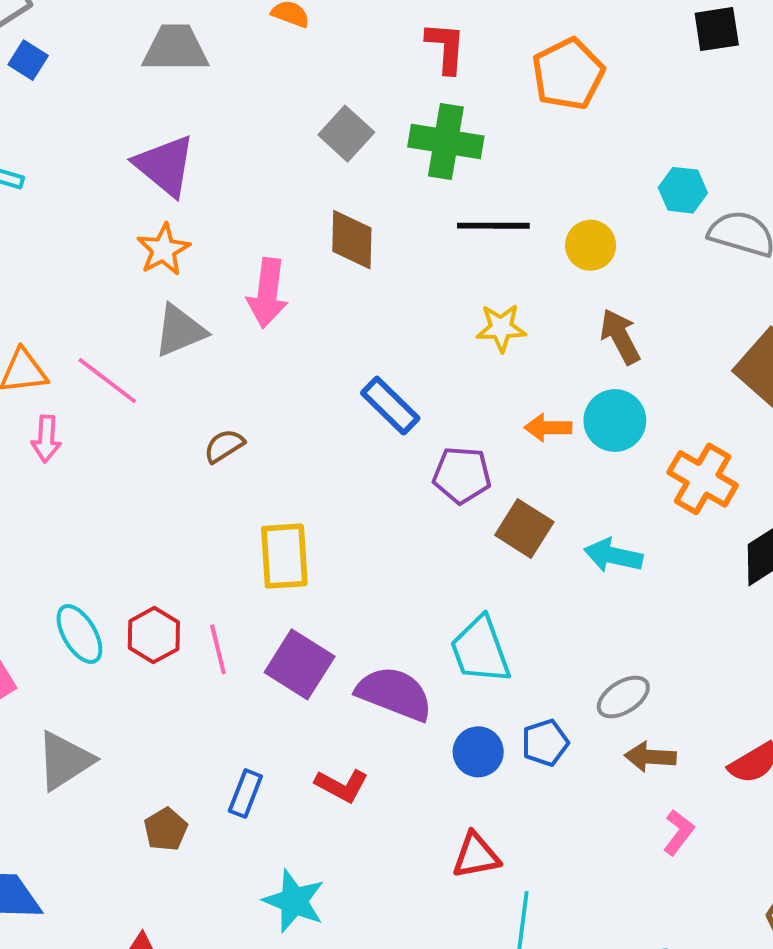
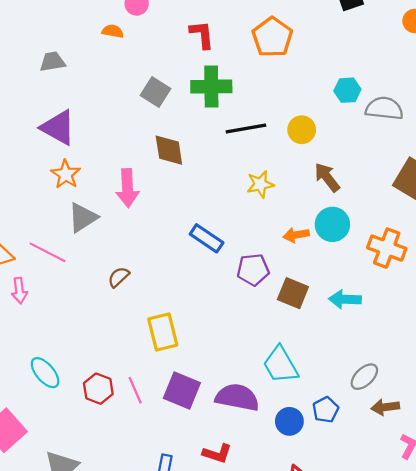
gray trapezoid: (175, 48) -> (52, 62), size x0.7
cyan ellipse: (79, 634) -> (45, 373), moved

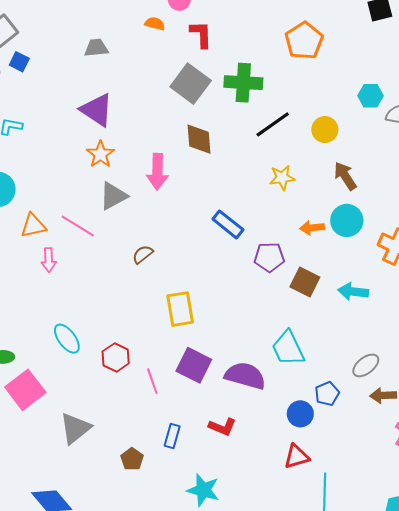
red L-shape: (202, 35) -> (201, 34), moved
gray square: (155, 92) -> (191, 84), size x1.4
black line: (246, 128) -> (273, 124), turned -30
pink line: (135, 390) -> (152, 381), moved
blue circle: (289, 421) -> (300, 414), moved

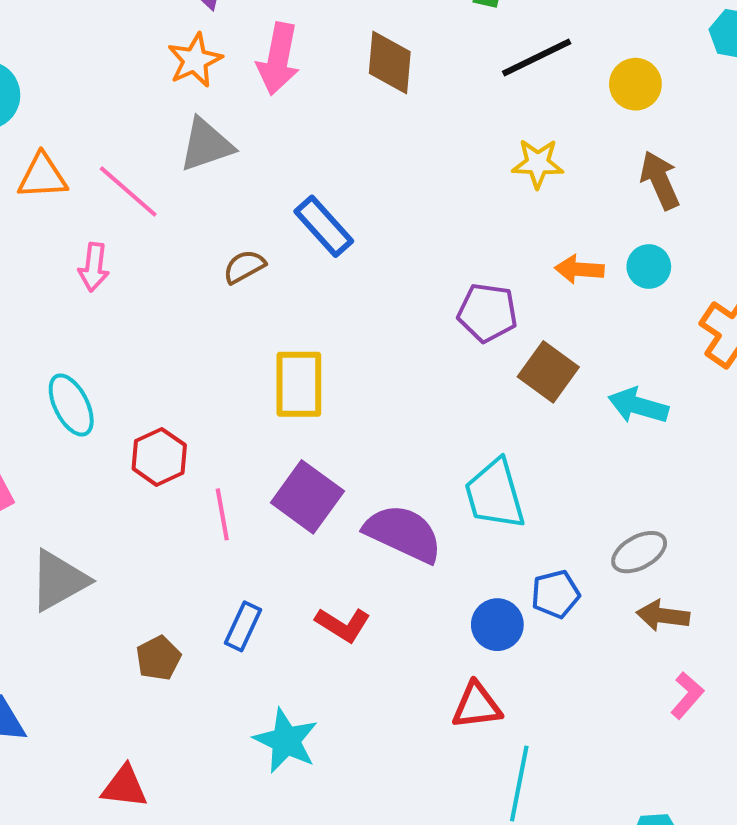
pink arrow: (157, 172) -> (278, 59), moved
cyan circle: (347, 220) -> (649, 267), size x0.7
blue rectangle: (228, 224) -> (324, 226), moved
pink arrow: (49, 260) -> (94, 267), moved

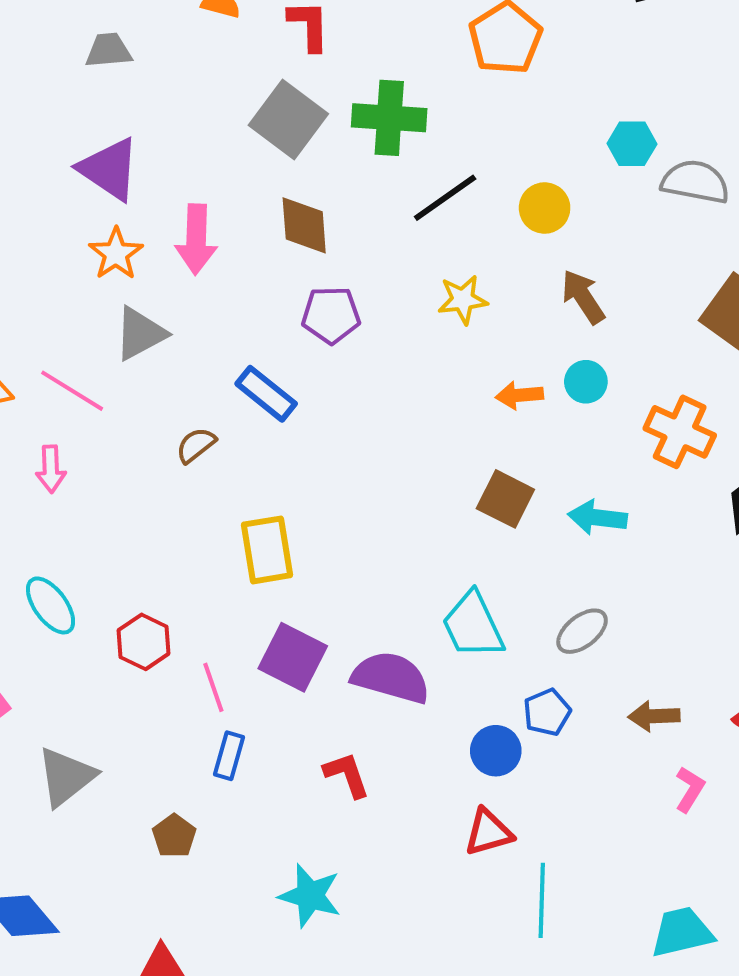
purple pentagon: (487, 313) -> (331, 315), moved
gray ellipse: (639, 552) -> (582, 631), moved
red L-shape: (343, 625) -> (347, 775), turned -132
blue rectangle: (243, 626) -> (229, 756), moved

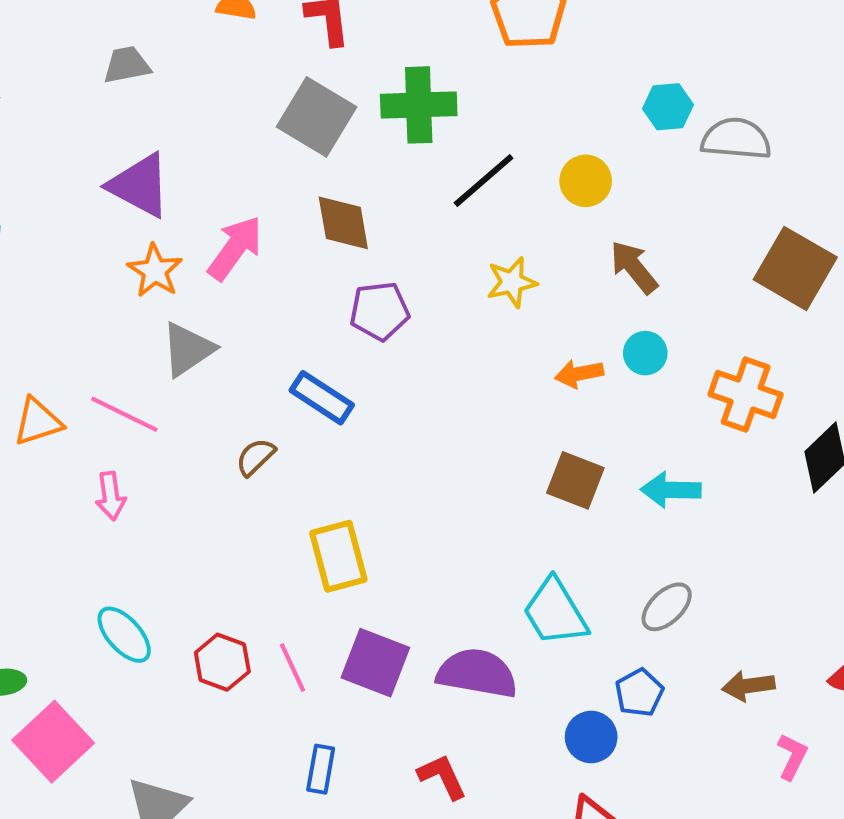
pink arrow: (196, 239) -> (235, 248), turned -140
pink line: (213, 687) -> (293, 667), moved

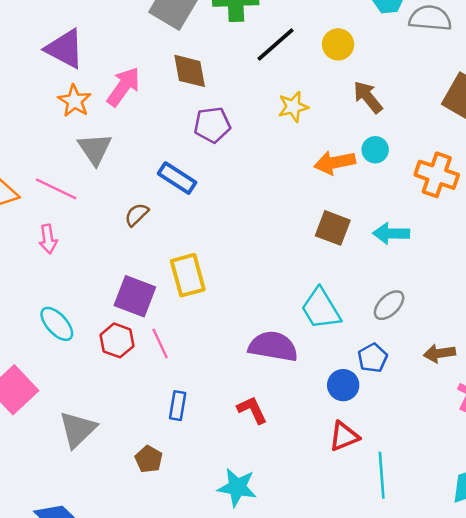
gray triangle: (188, 349) -> (95, 149), turned -30
orange arrow: (579, 374) -> (335, 163), size x1.4
purple square: (375, 663) -> (135, 296), moved

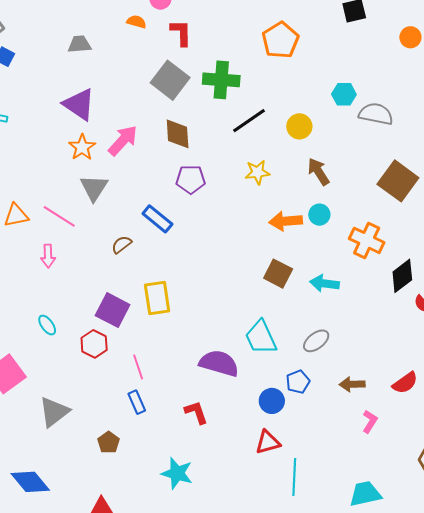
cyan ellipse: (57, 324) -> (47, 325), size x0.7
pink line: (160, 343) -> (138, 367), moved
blue rectangle: (178, 406) -> (137, 402), turned -40

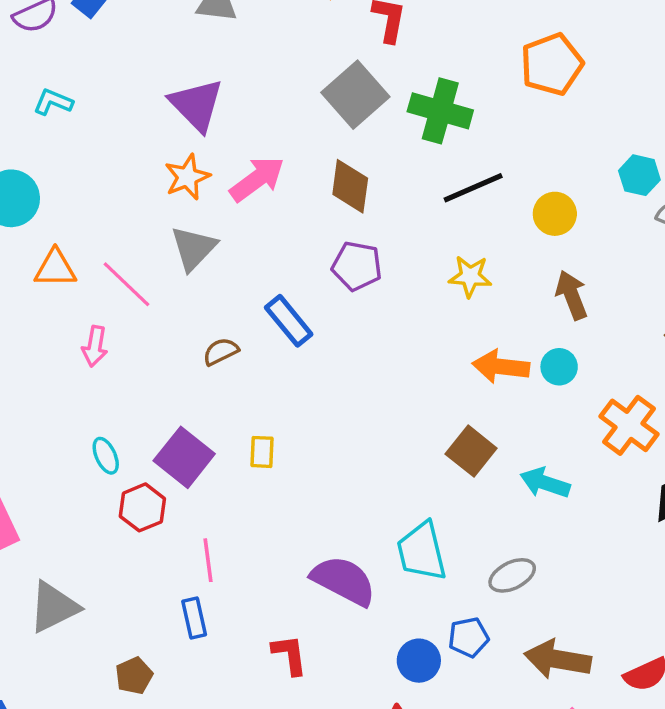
yellow rectangle: (157, 298) -> (262, 452), size x0.6
cyan ellipse: (47, 325) -> (106, 456), moved
brown arrow: (352, 384) -> (558, 659), size x1.5

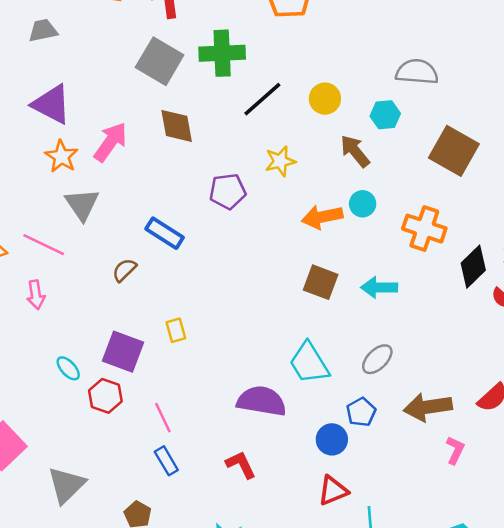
cyan hexagon: (639, 175) -> (385, 115), moved
purple pentagon: (357, 266) -> (228, 191), moved

